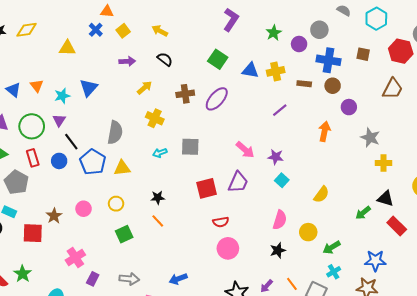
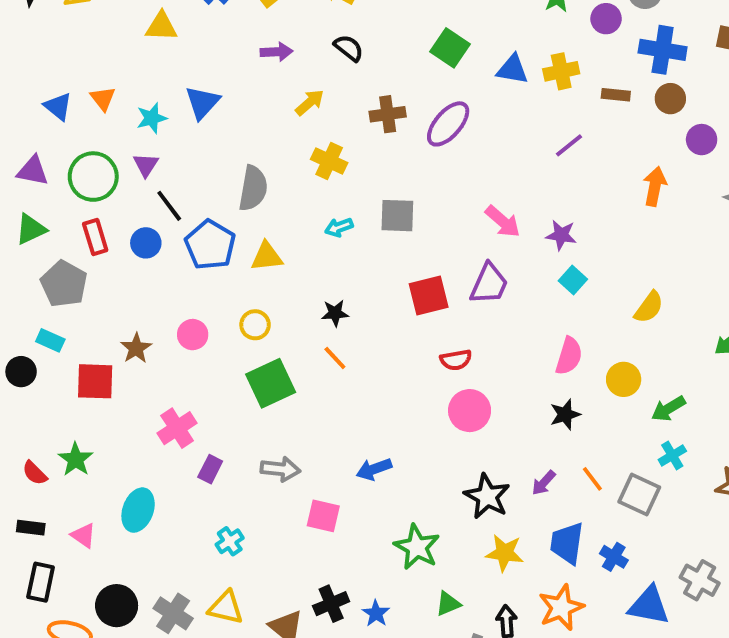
green square: (124, 234) -> (271, 383), size x1.4

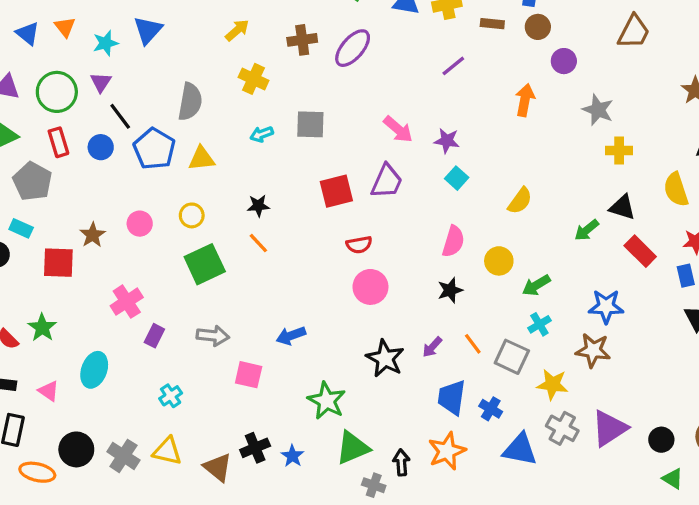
yellow star: (505, 553) -> (552, 384), moved
green triangle: (448, 604) -> (353, 448), size x1.6

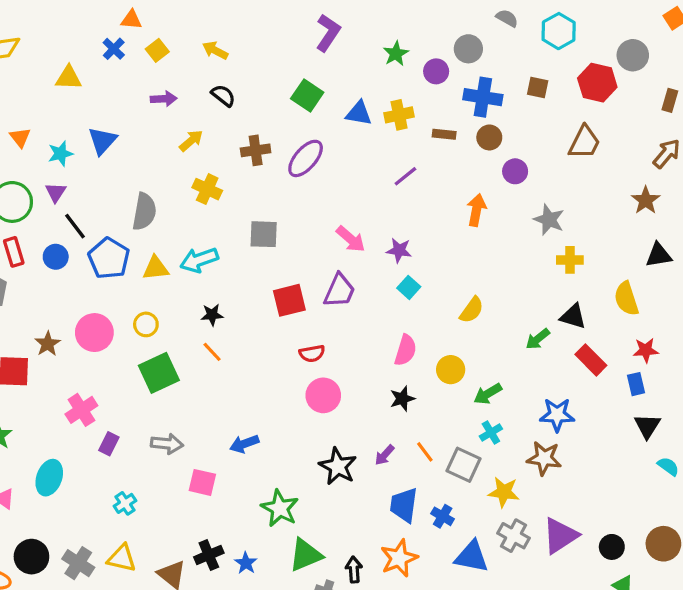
cyan arrow: (262, 134) -> (199, 260), moved, size x1.6
pink circle: (140, 224) -> (94, 333), size x1.5

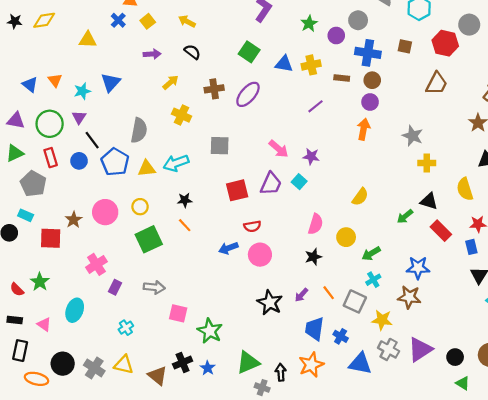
purple circle: (515, 171) -> (370, 102), moved
cyan square: (409, 287) -> (299, 182), moved
blue arrow: (244, 444) -> (228, 248), moved
green star: (280, 508) -> (210, 331), moved

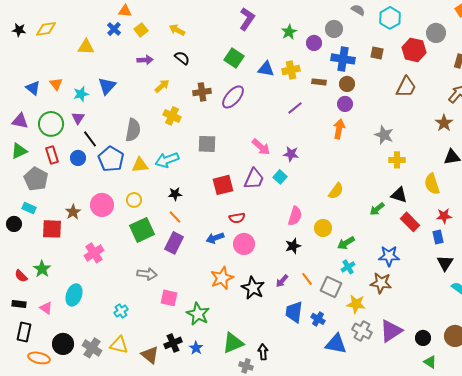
purple rectangle: (115, 287) -> (174, 243), moved, size x1.5
orange star: (311, 365) -> (222, 278), moved

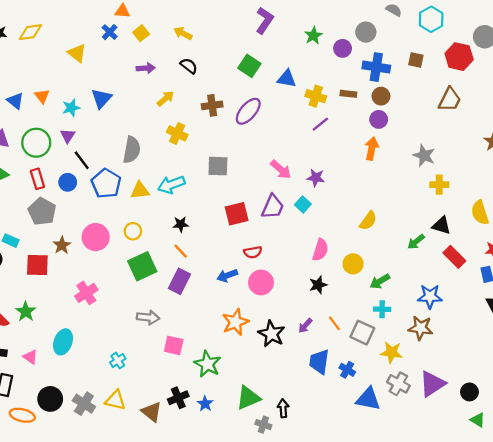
yellow triangle: (86, 47) -> (77, 53), turned 36
yellow cross: (291, 70) -> (316, 96), moved, turned 30
gray pentagon: (36, 179) -> (42, 211), moved
cyan cross: (348, 267) -> (382, 309), turned 32

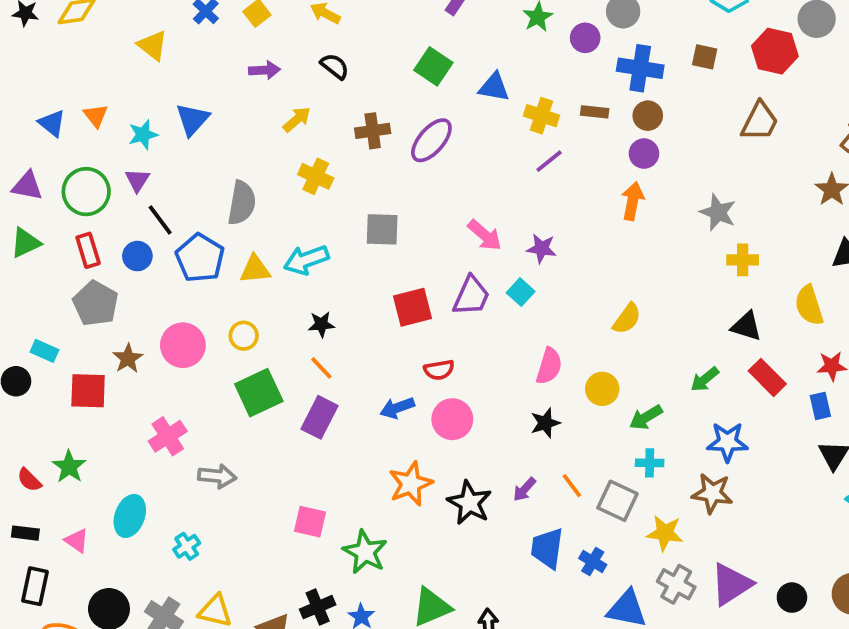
green arrow: (416, 242) -> (705, 379), moved
gray arrow: (148, 317) -> (217, 476), moved
cyan cross: (118, 361) -> (187, 546), moved

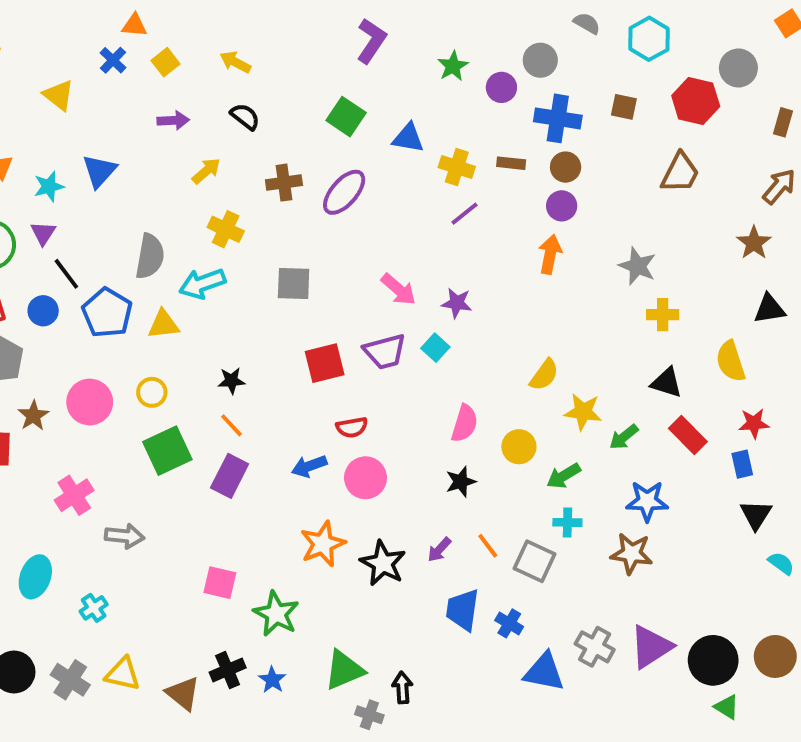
cyan arrow: (306, 260) -> (202, 284), moved
purple trapezoid: (471, 296) -> (385, 352), turned 51
yellow star: (665, 533) -> (583, 412), moved
black circle: (792, 598) -> (713, 660), size x1.6

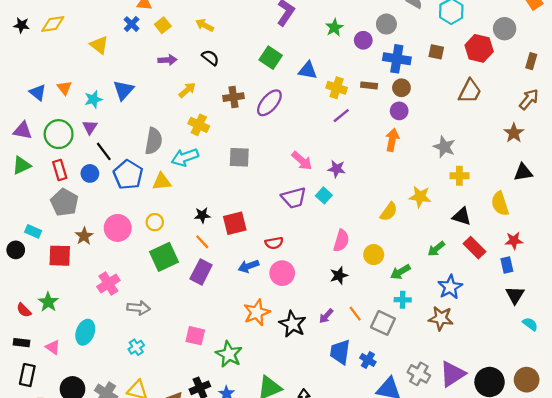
red square: (325, 363) -> (235, 223), moved
yellow star: (583, 412) -> (420, 197), moved
blue star: (647, 501) -> (450, 287), turned -30
cyan cross: (94, 608) -> (136, 347), moved

